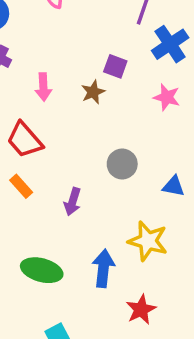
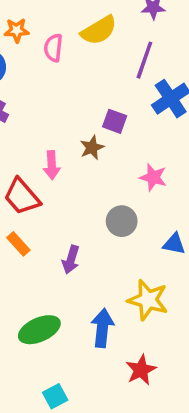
pink arrow: (43, 87) -> (52, 165), moved
pink star: (167, 97) -> (153, 177), moved
green ellipse: (42, 270) -> (39, 330), turned -39

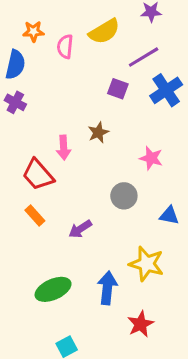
purple line: (144, 60) -> (144, 57), turned 40
purple square: (115, 121) -> (118, 89), moved
purple arrow: (71, 260) -> (80, 229), turned 40

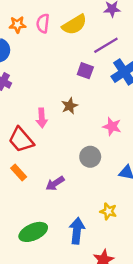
pink semicircle: (65, 47) -> (43, 23), moved
yellow star: (147, 264) -> (108, 211), size x0.6

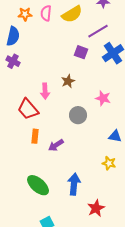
gray circle: (90, 157) -> (78, 115), moved
orange rectangle: (19, 173) -> (35, 136), moved, turned 48
yellow star: (108, 211) -> (109, 163), moved
green ellipse: (33, 232) -> (38, 185), turned 65

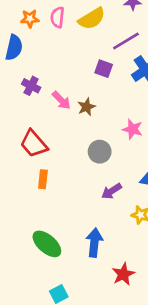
purple cross: (13, 61) -> (31, 86), moved
pink arrow: (45, 91) -> (61, 100), moved, turned -42
purple arrow: (56, 145) -> (111, 191), moved

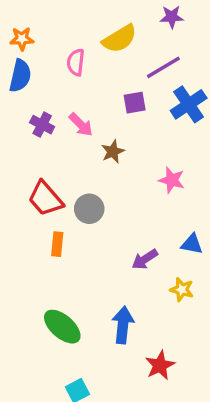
pink semicircle: (57, 17) -> (76, 62), moved
orange star: (30, 19) -> (22, 39), moved
purple square: (104, 69) -> (135, 103), turned -30
pink arrow: (61, 100) -> (81, 125), moved
gray circle: (100, 152) -> (89, 209), moved

